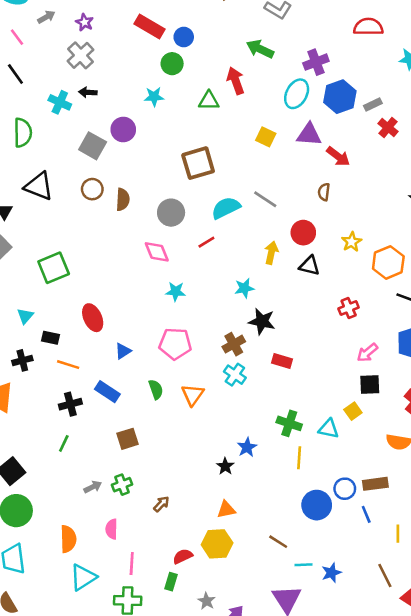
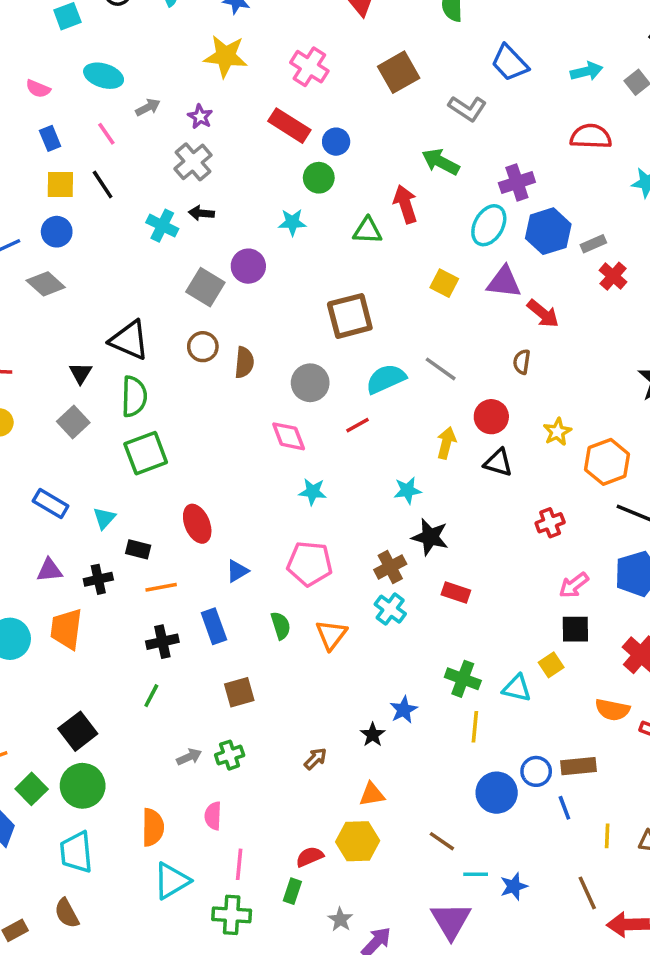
green semicircle: (23, 133) -> (134, 396), moved
orange line: (68, 365) -> (161, 587), turned -30
blue rectangle: (107, 392) -> (214, 626), turned 35
brown arrow: (161, 504) -> (315, 759), moved

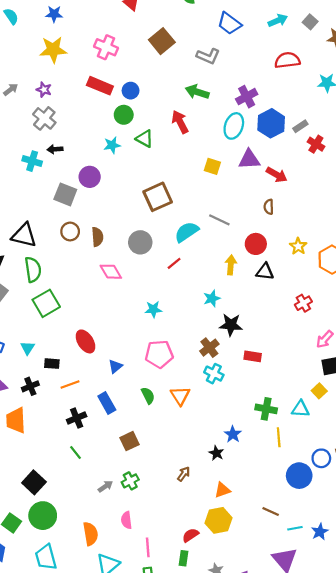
green triangle: (367, 231) -> (145, 139), moved, turned 36
pink diamond: (289, 436) -> (111, 272), moved
green line: (151, 696) -> (76, 453), turned -56

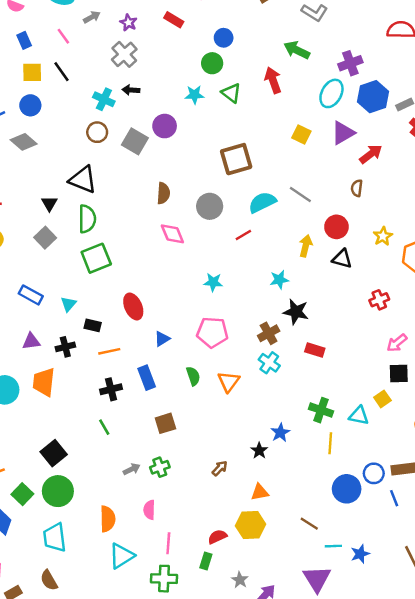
red rectangle: (100, 86) -> (174, 20), moved, size x0.7
purple triangle: (249, 159) -> (343, 133), turned -35
red arrow: (277, 175) -> (371, 154), turned -75
brown circle: (70, 231) -> (97, 132), moved

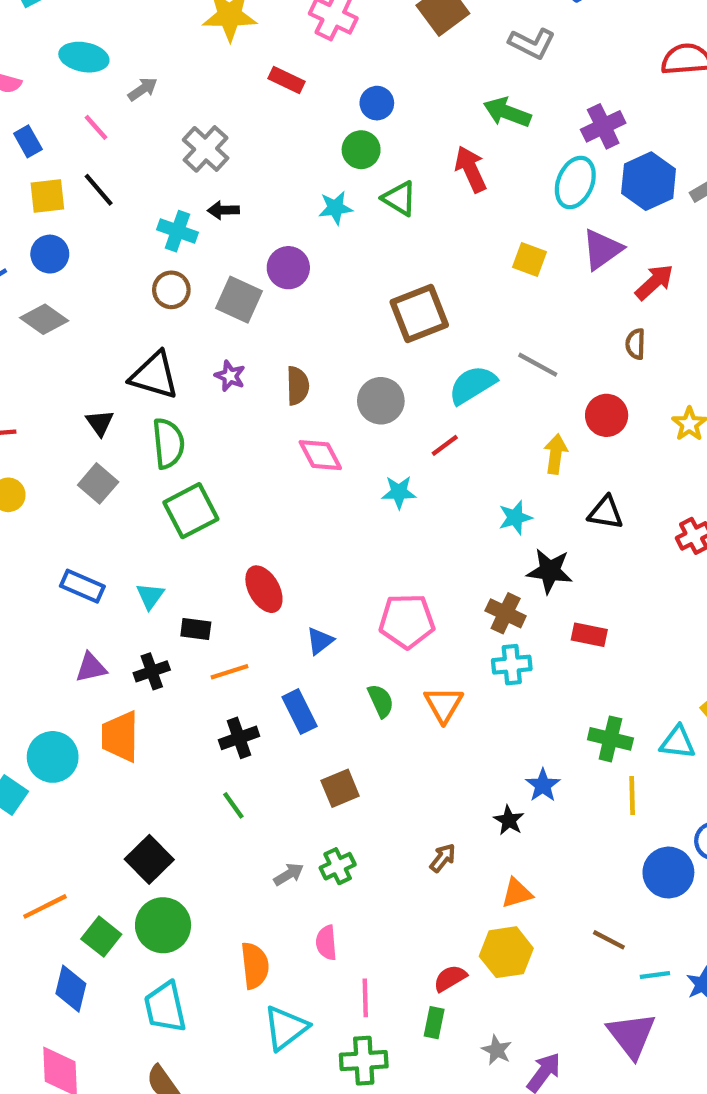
purple star: (128, 23) -> (230, 376), moved
black triangle: (342, 259) -> (606, 513), moved
cyan star: (213, 282) -> (399, 492), moved
brown cross: (269, 333) -> (506, 613), turned -30
cyan cross: (269, 363) -> (512, 665), turned -35

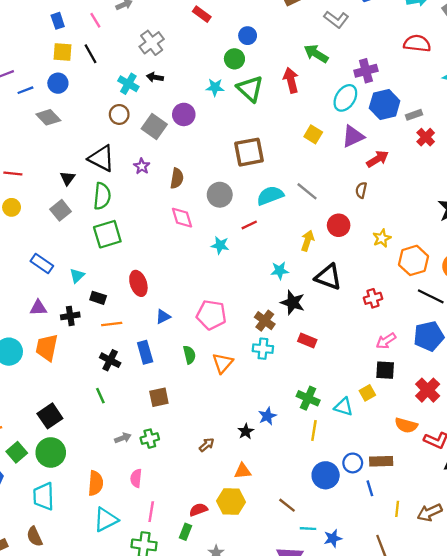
green triangle: (399, 198) -> (250, 89), size x1.4
black triangle: (606, 513) -> (328, 277), size x1.4
black cross: (239, 738) -> (110, 360), turned 36

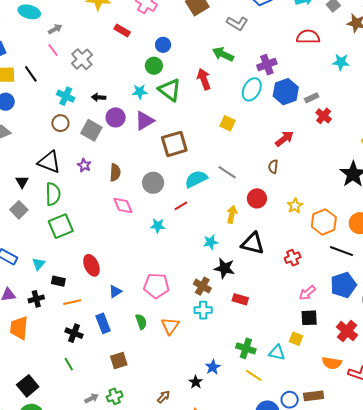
pink line: (95, 20) -> (53, 50), moved
black arrow: (155, 77) -> (99, 97), moved
purple triangle: (353, 136) -> (144, 121), moved
yellow square: (367, 393) -> (296, 339), turned -32
yellow line: (314, 431) -> (254, 375), turned -60

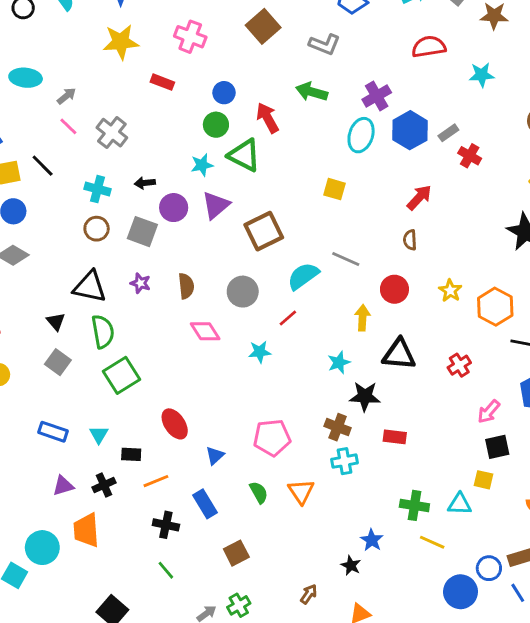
red arrow: (204, 79) -> (268, 118), moved

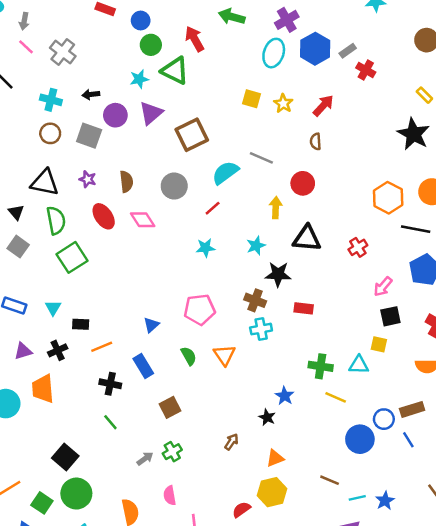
blue circle: (224, 93) -> (141, 21), moved
gray arrow: (67, 96) -> (24, 21), turned 140
yellow star: (450, 291) -> (283, 103), moved
cyan star: (260, 352) -> (206, 248), moved
red ellipse: (175, 424) -> (104, 216), moved

